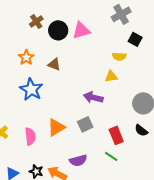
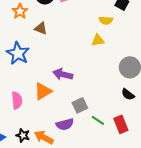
orange star: (26, 57) -> (20, 11), moved
purple arrow: (93, 97) -> (63, 74), moved
gray square: (85, 124) -> (80, 105), moved
red rectangle: (116, 135) -> (121, 124), moved

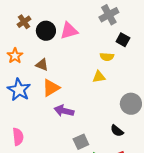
orange star: (20, 11) -> (15, 56), moved
orange triangle: (43, 91) -> (51, 88), moved
black semicircle: (128, 94) -> (117, 131), moved

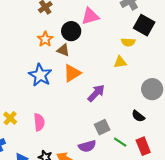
black circle: (46, 31) -> (71, 31), moved
black square: (123, 40) -> (144, 25), size x1.5
orange star: (15, 56) -> (45, 39), moved
purple arrow: (64, 111) -> (96, 93), moved, turned 120

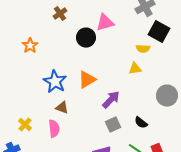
orange star: (45, 39) -> (30, 46), moved
brown triangle: (63, 50) -> (62, 108), moved
black semicircle: (138, 116) -> (141, 123), moved
gray square: (102, 127) -> (113, 125), moved

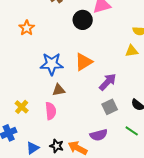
blue star: (55, 82) -> (52, 64), turned -30
brown triangle: (62, 108) -> (59, 90), turned -32

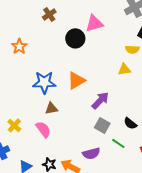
gray square: (110, 107) -> (102, 125), turned -35
pink semicircle: (51, 111) -> (43, 129), turned -30
green line: (132, 131) -> (118, 143), moved

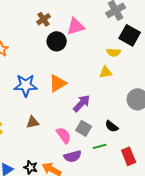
brown cross: (49, 14) -> (44, 19), moved
brown triangle: (51, 108) -> (33, 122), moved
pink semicircle: (43, 129) -> (64, 135), moved
green line: (118, 143) -> (100, 146), turned -48

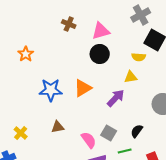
brown cross: (44, 19) -> (69, 24), turned -32
black circle: (57, 41) -> (100, 54), moved
purple arrow: (82, 103) -> (116, 98), moved
black semicircle: (112, 126) -> (137, 131), turned 88

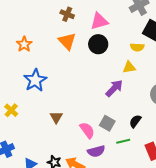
orange triangle: (83, 88) -> (67, 41), moved, turned -42
blue star: (51, 90) -> (35, 80), moved, turned -30
brown triangle: (58, 127) -> (56, 117), turned -48
yellow cross: (21, 133) -> (11, 110), moved

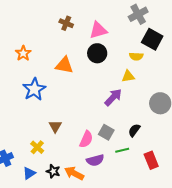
orange triangle: (67, 41) -> (64, 65), moved, turned -36
yellow cross: (11, 110) -> (37, 147), moved
pink semicircle: (87, 130) -> (86, 139), turned 60

